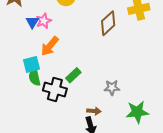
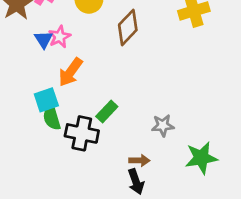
brown diamond: (108, 23) -> (128, 27), moved

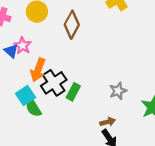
black cross: (82, 133) -> (54, 83), moved, turned -30

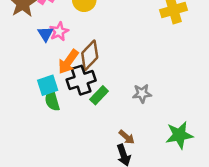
brown diamond: (72, 25) -> (90, 55), moved
gray star: (118, 91) -> (142, 93), moved
brown arrow: (108, 122) -> (127, 137), turned 40

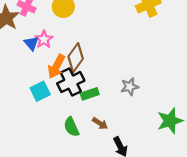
green rectangle: (99, 95) -> (90, 94), turned 36
green semicircle: (52, 100) -> (71, 127), moved
brown arrow: (127, 137) -> (100, 123), moved

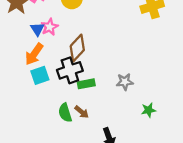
orange arrow: (56, 66) -> (34, 54), moved
green star: (170, 121) -> (149, 110), moved, size x0.6
brown arrow: (100, 123) -> (82, 112), moved

